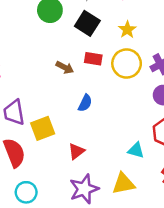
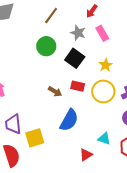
blue semicircle: (85, 103) -> (69, 120), size x1.6
cyan triangle: (136, 150) -> (104, 139), moved
red triangle: (76, 151) -> (86, 155), moved

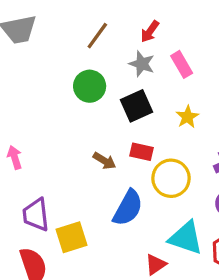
red arrow: (92, 11) -> (150, 31), moved
black square: (75, 58) -> (136, 106), turned 30
yellow circle: (103, 91) -> (171, 178), moved
cyan triangle: (104, 139) -> (186, 238), size x1.6

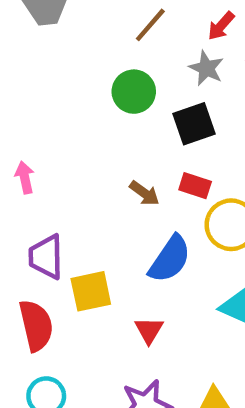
red triangle: (156, 264) -> (149, 330), moved, turned -30

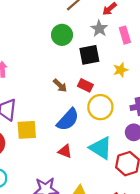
red triangle: (149, 330) -> (65, 151), moved, turned -48

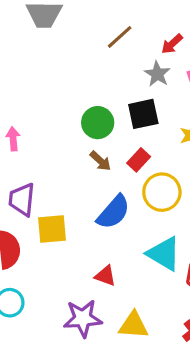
green circle: (62, 35) -> (98, 123), moved
red rectangle: (85, 85) -> (139, 160), turned -72
red triangle: (65, 151) -> (105, 276), moved

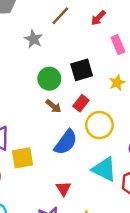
gray star: (157, 74) -> (34, 39), moved
red triangle: (105, 276) -> (63, 189), turned 42

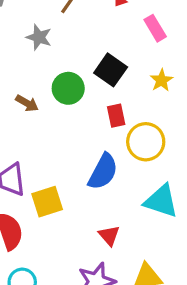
black square: (82, 70) -> (111, 70), turned -30
red rectangle: (81, 103) -> (116, 116), turned -42
brown arrow: (53, 106) -> (27, 103), moved

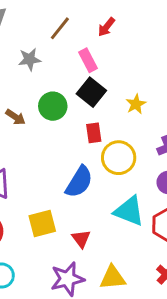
pink rectangle: (155, 28) -> (88, 60), moved
gray star: (39, 37) -> (30, 59), turned -30
yellow square: (47, 202) -> (42, 223), moved

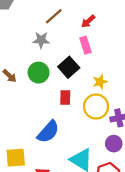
gray star: (30, 59) -> (41, 40), moved
pink rectangle: (88, 60) -> (85, 45), moved
yellow circle: (119, 158) -> (96, 107), moved

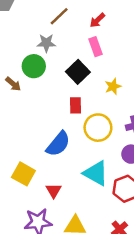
green circle: (39, 73) -> (34, 66), moved
yellow circle: (96, 107) -> (98, 128), moved
yellow square: (16, 158) -> (23, 174), turned 36

